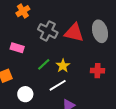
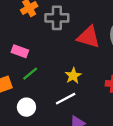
gray cross: (48, 31) -> (57, 18), moved, turned -30
green line: (44, 64) -> (30, 74), moved

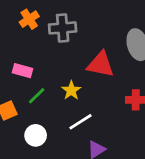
red triangle: (89, 37) -> (101, 64), moved
yellow star: (73, 76) -> (71, 90), moved

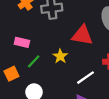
white line: (81, 122) -> (85, 78), moved

